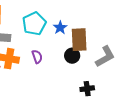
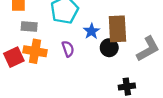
blue star: (60, 28) -> (92, 31), moved

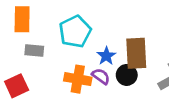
purple semicircle: (68, 49) -> (101, 76), moved, turned -35
orange cross: (35, 51) -> (78, 79), moved

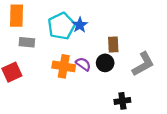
brown rectangle: (136, 53) -> (113, 44), size x0.6
blue star: (106, 56) -> (80, 25), moved

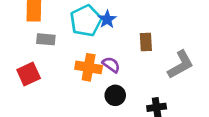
black circle: (105, 63) -> (115, 95), moved

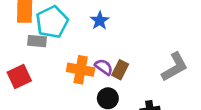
cyan pentagon: (86, 21) -> (52, 22), moved
brown rectangle: (146, 42) -> (120, 70), moved, turned 30

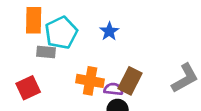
purple semicircle: (104, 67) -> (113, 89), moved, turned -30
brown rectangle: (120, 70) -> (130, 81), size x1.4

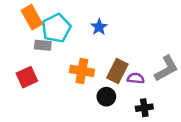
orange rectangle: (34, 20) -> (32, 17), turned -30
purple semicircle: (113, 89) -> (136, 78), moved

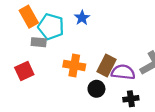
blue star: (99, 27) -> (82, 18), moved
cyan pentagon: (56, 28) -> (51, 27), turned -30
purple semicircle: (136, 78) -> (123, 72), size x1.5

